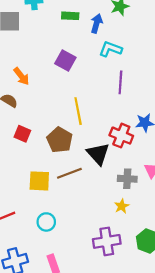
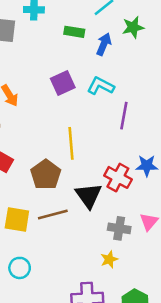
cyan L-shape: (111, 49) -> (101, 86), moved
purple square: (65, 61) -> (63, 83), turned 30

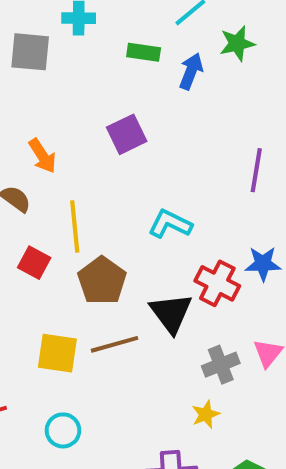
cyan L-shape: (101, 86) -> (170, 224), moved
purple line: (124, 116) -> (256, 170), moved
yellow line: (71, 143) -> (75, 227), moved
gray cross: (119, 228) -> (221, 365), turned -30

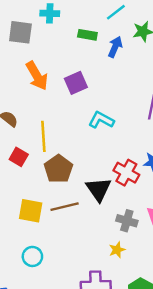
orange arrow: (42, 156) -> (37, 76), moved, size x1.4
cyan L-shape: (170, 224) -> (101, 120), moved
gray cross: (221, 365) -> (127, 221), turned 36

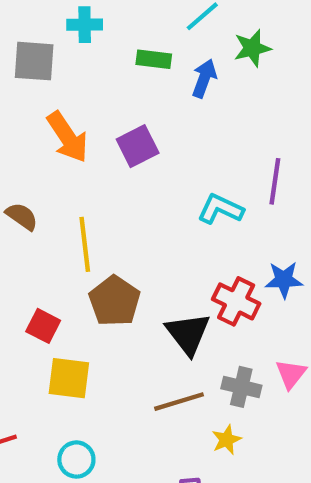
cyan L-shape: (101, 120) -> (220, 209), moved
red square: (19, 157) -> (43, 326), moved
brown line: (65, 207) -> (179, 402), moved

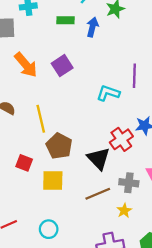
red cross: (236, 301) -> (121, 139), turned 35
yellow square: (69, 378) -> (53, 181), moved

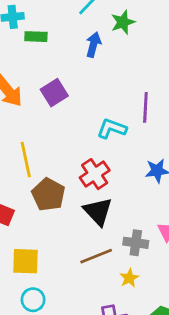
green rectangle: (66, 20) -> (36, 37), moved
red cross: (121, 139) -> (95, 174), moved
yellow square: (53, 181) -> (25, 261), moved

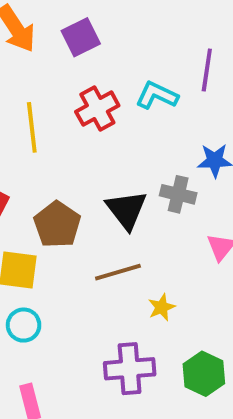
red cross: (95, 174) -> (97, 109), moved
brown pentagon: (48, 195) -> (57, 225), moved
gray cross: (136, 243) -> (178, 194), moved

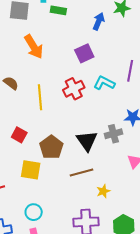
purple square: (81, 37) -> (84, 53), moved
gray cross: (178, 194) -> (114, 134), turned -30
cyan circle: (24, 325) -> (34, 212), moved

